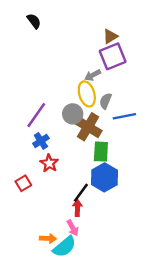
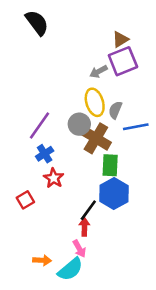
black semicircle: (34, 21) -> (37, 23), size x1.5
gray arrow: (93, 75) -> (99, 71), moved
orange arrow: (48, 238) -> (42, 260), moved

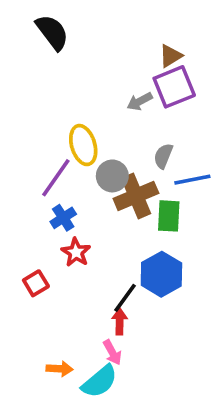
yellow ellipse: (95, 102) -> (83, 145), moved
brown cross: (96, 138) -> (136, 196), turned 36
green rectangle: (110, 165) -> (169, 216), moved

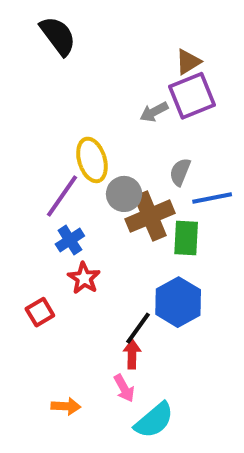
cyan semicircle: (100, 382) -> (154, 420), moved

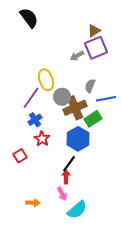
green rectangle: (186, 238) -> (93, 119), turned 54
blue hexagon: (178, 302) -> (78, 139), moved

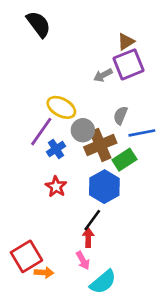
yellow ellipse: (46, 80) -> (61, 107), turned -45
blue cross: (35, 120) -> (56, 149), moved
red square: (20, 156) -> (26, 256), moved, size x1.6

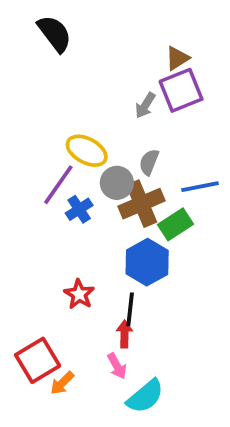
gray arrow: (103, 75) -> (145, 105), turned -30
gray semicircle: (120, 115) -> (149, 162), moved
red star: (56, 187) -> (79, 294), moved
black line: (92, 220) -> (130, 309), turned -30
orange arrow: (44, 272) -> (62, 383), turned 132

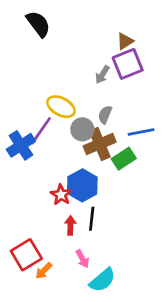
blue cross: (79, 209) -> (21, 145), moved, size x1.5
blue hexagon: (147, 262) -> (82, 185), moved
red star: (79, 294) -> (61, 195), moved
red arrow: (124, 334) -> (70, 225), moved

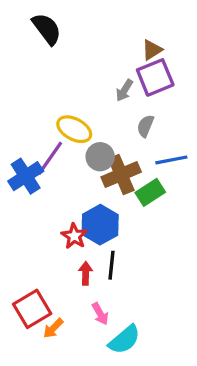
gray semicircle: (105, 115) -> (145, 126), moved

